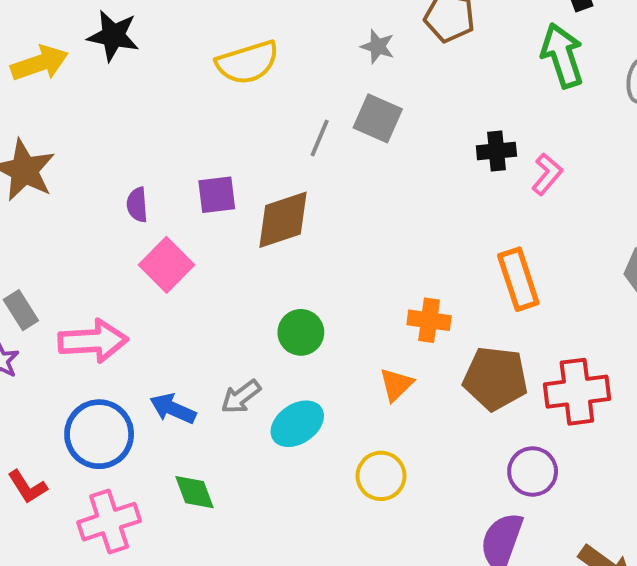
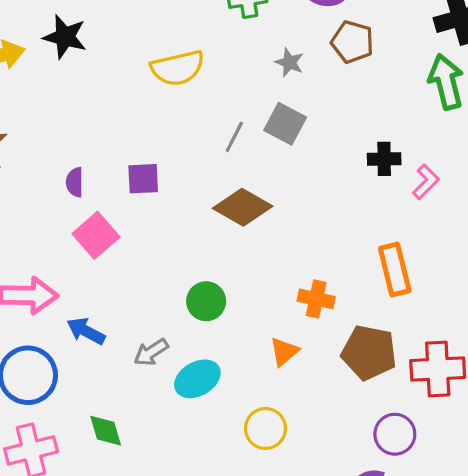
brown diamond: (283, 220) -> (243, 207), moved, turned 44
blue arrow: (173, 409) -> (86, 331), moved

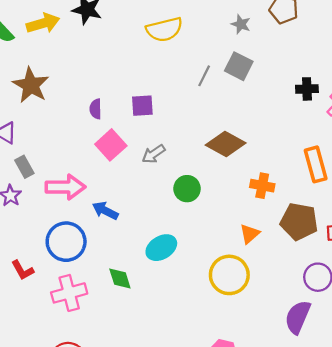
brown diamond: (243, 207) -> (226, 144), moved
gray arrow: (151, 352) -> (154, 154), moved
orange triangle: (284, 352) -> (250, 234), moved
cyan ellipse: (197, 379) -> (161, 248), moved
yellow circle: (265, 428) -> (229, 275), size x1.4

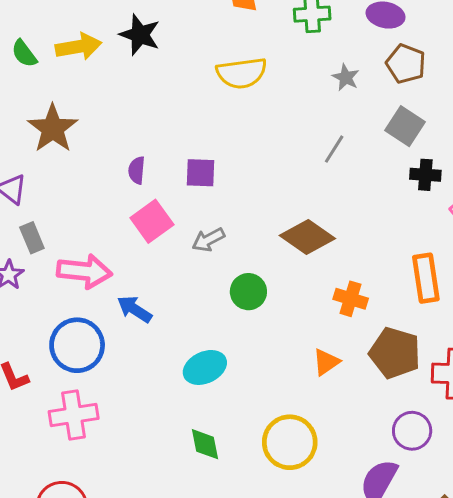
gray square: (239, 66) -> (405, 126), moved
gray line: (204, 76) -> (334, 149), moved
yellow circle: (229, 275) -> (290, 442), moved
green diamond: (120, 278) -> (205, 444), moved

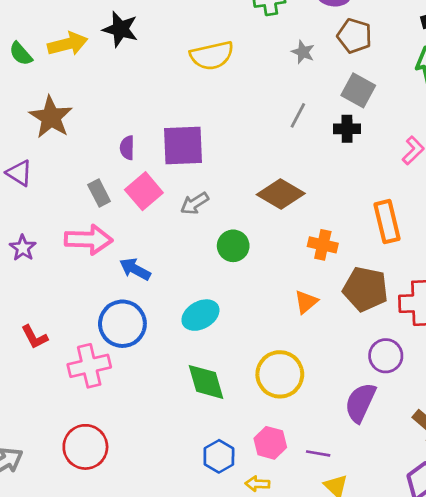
purple square: (200, 173) -> (183, 145), size x1.6
black cross: (425, 175) -> (347, 129), moved
gray rectangle: (32, 238) -> (99, 193), moved
blue circle: (77, 345) -> (122, 324), moved
green diamond: (205, 444) -> (206, 382), size x1.4

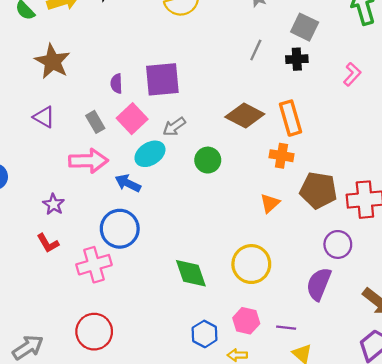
purple triangle: (19, 173) -> (44, 117), moved
orange rectangle: (387, 222) -> (291, 118), moved
purple star: (23, 248) -> (54, 204), moved
cyan ellipse: (200, 315) -> (150, 154), moved

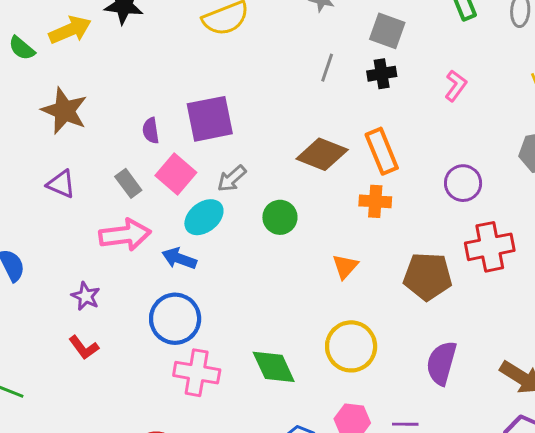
brown pentagon: (318, 190) -> (428, 276), moved
orange triangle: (270, 203) -> (345, 266), moved
purple circle: (338, 244) -> (463, 183), moved
pink cross: (94, 265) -> (197, 373), moved, turned 32

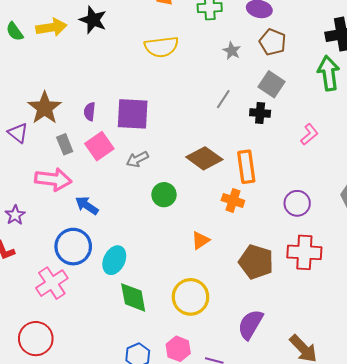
brown star: (64, 111) -> (45, 108), moved
cyan ellipse: (204, 217) -> (114, 260), moved, turned -40
pink cross: (197, 373) -> (52, 283), moved, turned 32

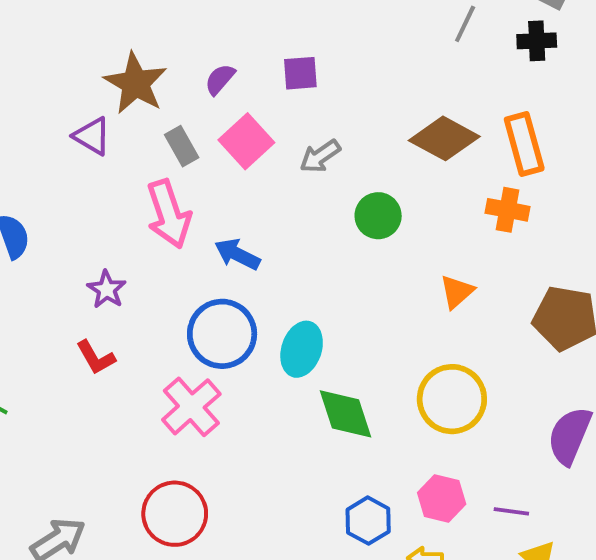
purple semicircle: (90, 112) -> (220, 79), turned 42
purple square: (133, 114) -> (300, 73), size x0.6
pink arrow: (53, 179) -> (169, 214), turned 72

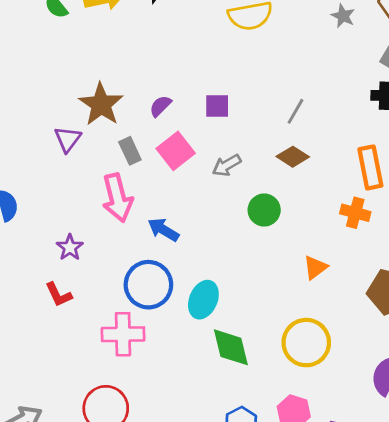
gray line: (465, 24) -> (295, 111), moved
purple triangle: (92, 136) -> (68, 139), turned 32
brown diamond: (444, 138) -> (293, 157), moved, size x0.7
pink cross: (191, 407) -> (123, 334), turned 36

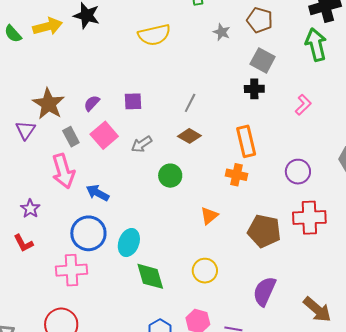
yellow circle: (306, 343) -> (205, 271), size x0.7

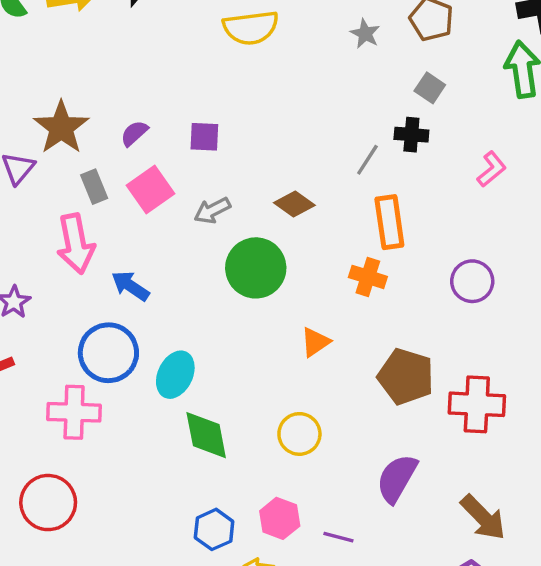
gray square: (263, 60) -> (430, 88), size x0.7
gray line: (190, 103) -> (367, 160), moved
green circle: (170, 176) -> (256, 268), size x1.5
red cross: (309, 218) -> (477, 404), moved

